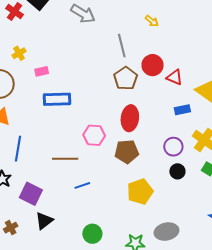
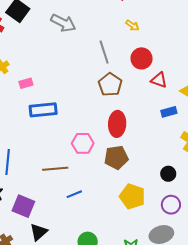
red circle: (153, 65) -> (142, 58), moved
purple circle: (173, 147) -> (171, 205), moved
yellow pentagon: (140, 192) -> (132, 196), turned -30

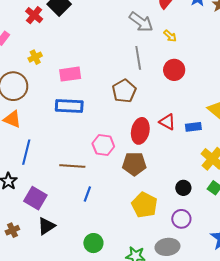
gray arrow: (63, 23) -> (141, 22), moved
red triangle: (159, 80) -> (167, 122), moved
pink rectangle: (26, 83) -> (70, 74), moved, size x1.5
brown pentagon: (110, 85) -> (124, 91), moved
blue line: (74, 194) -> (87, 194), turned -56

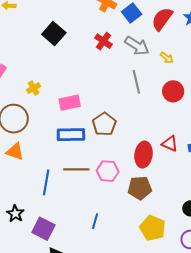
red cross: (34, 15) -> (103, 41), moved
brown pentagon: (124, 91) -> (104, 124), moved
blue line: (26, 152) -> (46, 182), moved
brown line: (72, 166) -> (76, 169), moved

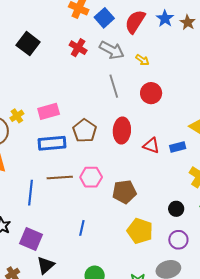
yellow cross: (34, 88) -> (17, 116), moved
red ellipse: (143, 155) -> (122, 130), moved

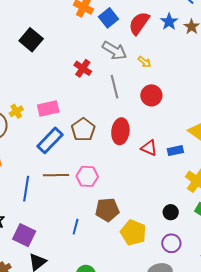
red cross: (78, 48) -> (83, 68), moved
blue rectangle: (52, 143) -> (50, 140), turned -44
brown pentagon: (124, 192) -> (107, 210), moved

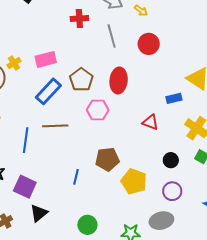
red cross: (83, 68) -> (79, 18), turned -36
red triangle: (149, 148) -> (150, 122), moved
pink hexagon: (87, 176) -> (98, 110), moved

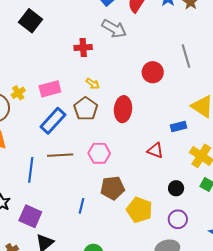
yellow arrow: (141, 11) -> (93, 84), moved
gray line: (112, 36) -> (186, 56), moved
pink hexagon: (98, 110) -> (99, 153), moved

